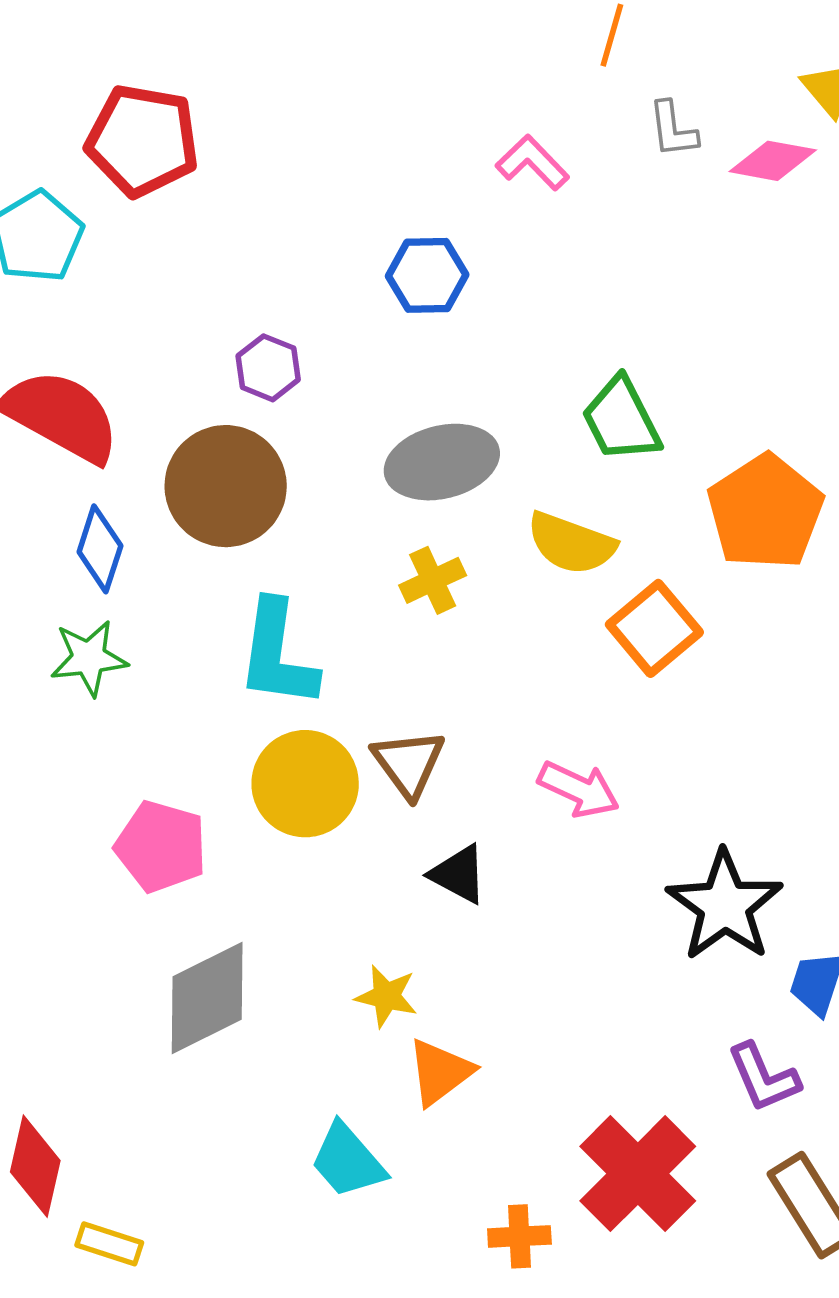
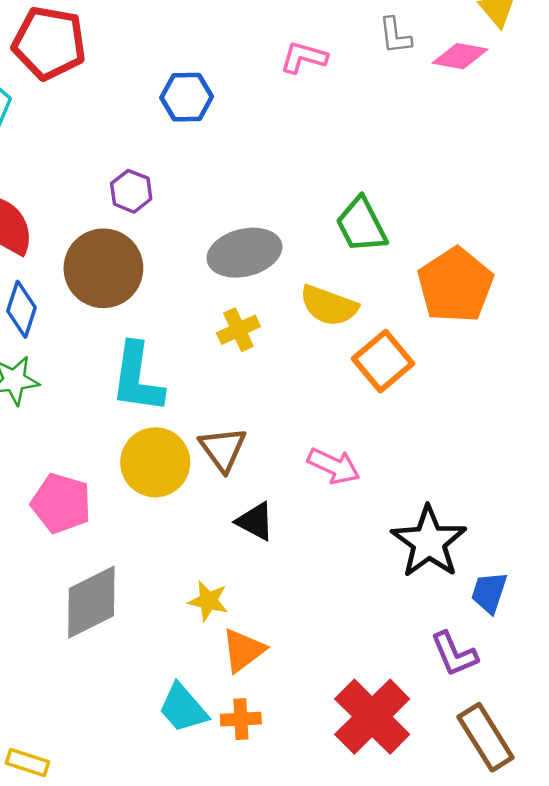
pink L-shape: (532, 163) -> (304, 57), turned -30
blue hexagon: (427, 275) -> (187, 97), moved
orange cross: (519, 1236) -> (241, 719), moved

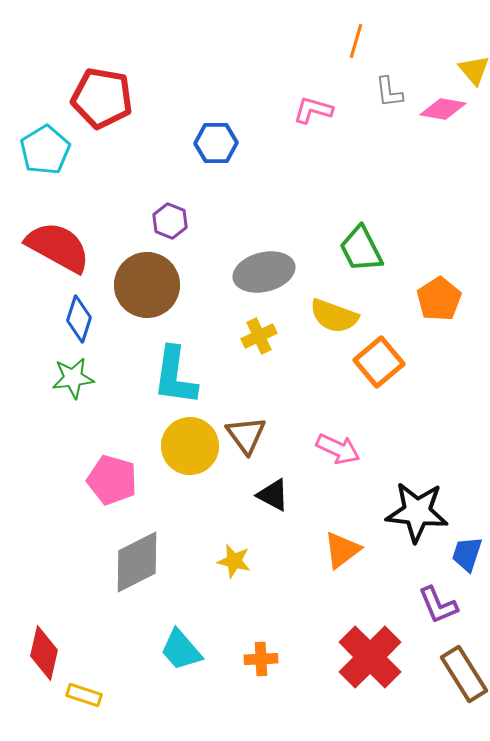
orange pentagon: (455, 285) -> (439, 299), size x0.7
black star: (429, 542) -> (417, 512), turned -30
orange triangle: (243, 650) -> (342, 550), moved
cyan trapezoid: (183, 708) -> (181, 650), moved

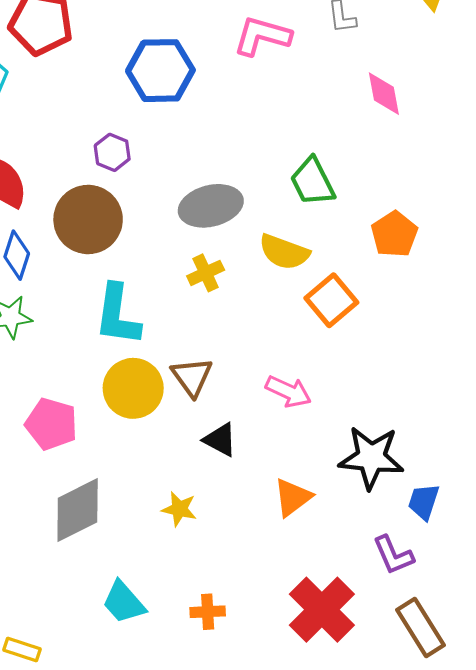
pink diamond: (443, 109) -> (384, 94), moved, turned 69
pink L-shape: (313, 110) -> (262, 36), size x1.4
blue hexagon: (216, 143) -> (160, 71), size x1.5

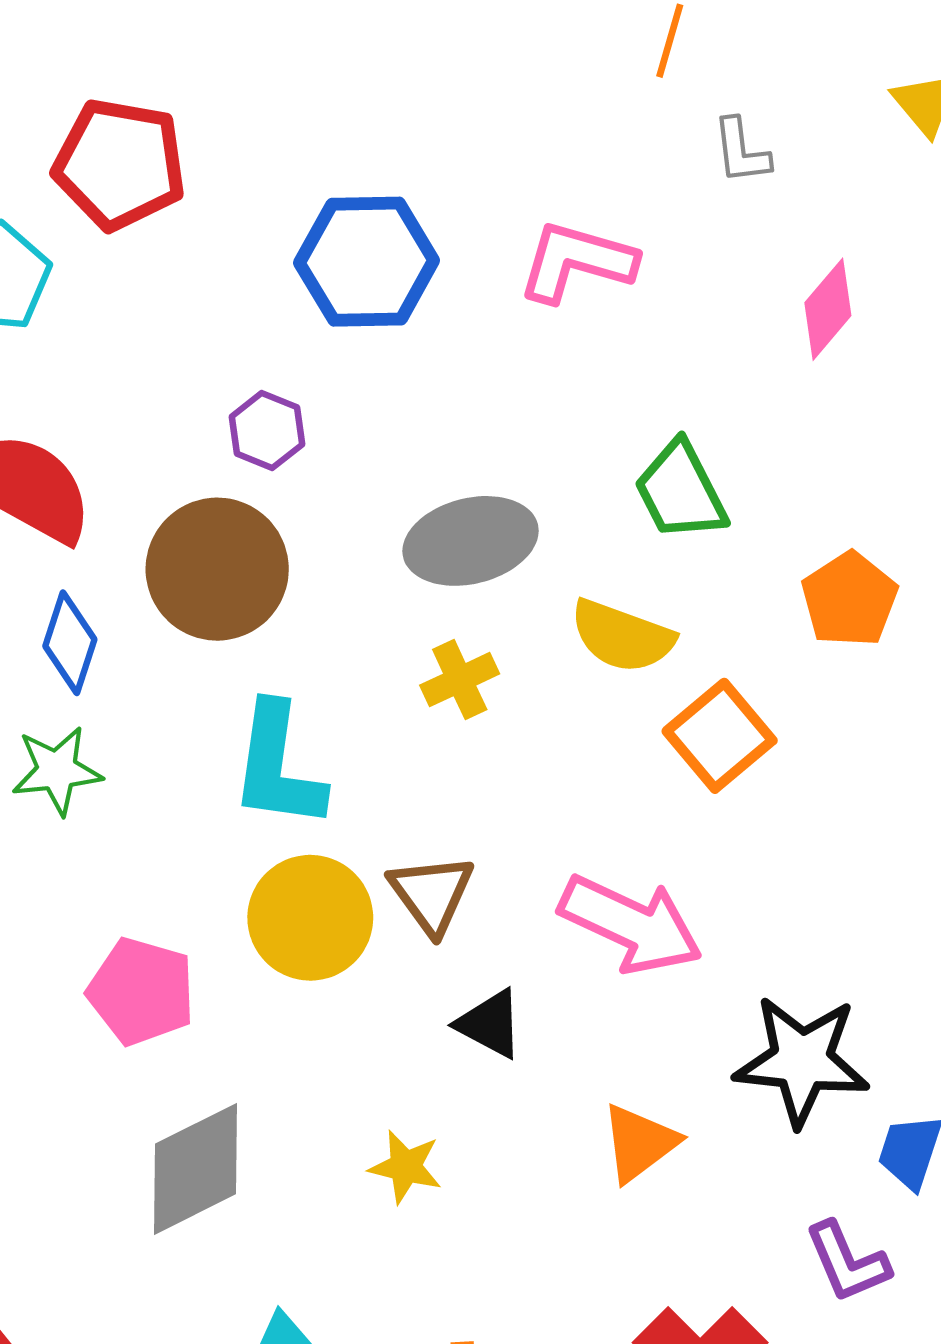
pink L-shape: (262, 36) -> (577, 262), moved
pink diamond: (384, 94) -> (828, 309), turned 51
pink arrow: (288, 391) -> (631, 924), size x1.5

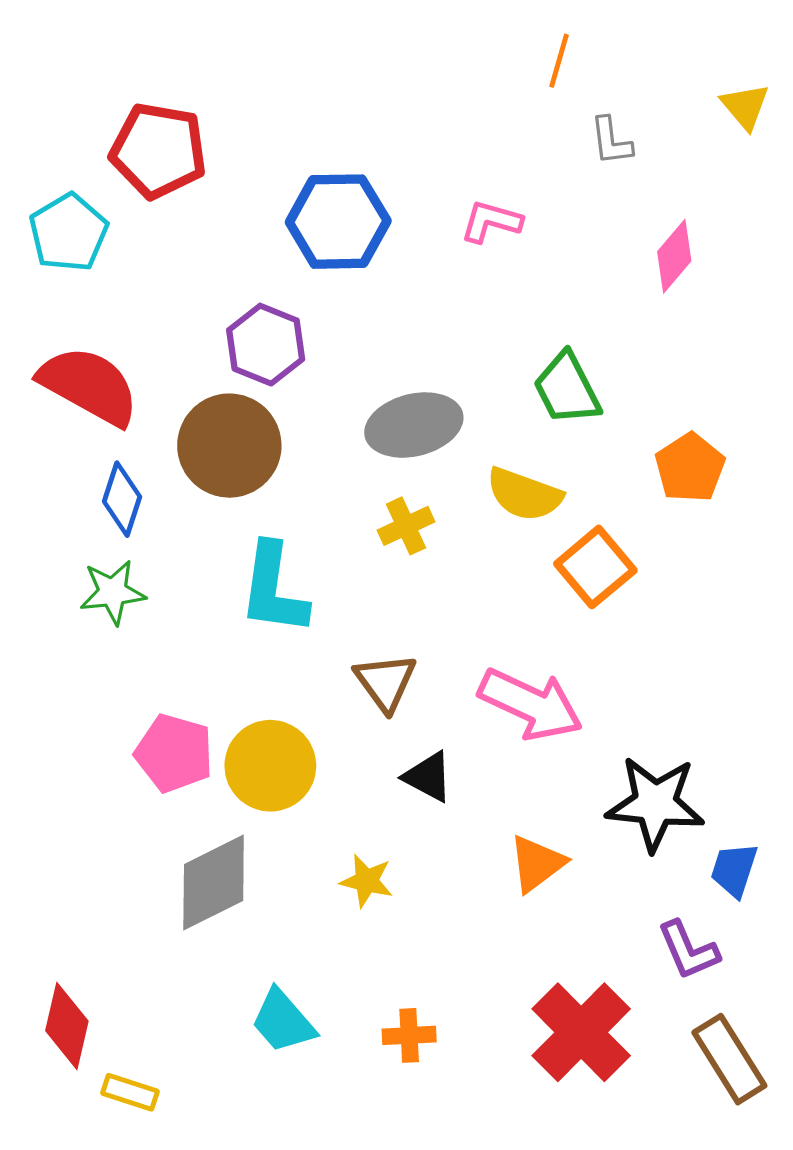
pink L-shape: (577, 262) -> (491, 222), size x0.7
purple hexagon: (267, 431) -> (266, 345), size x1.4
yellow circle: (310, 918) -> (270, 766), moved

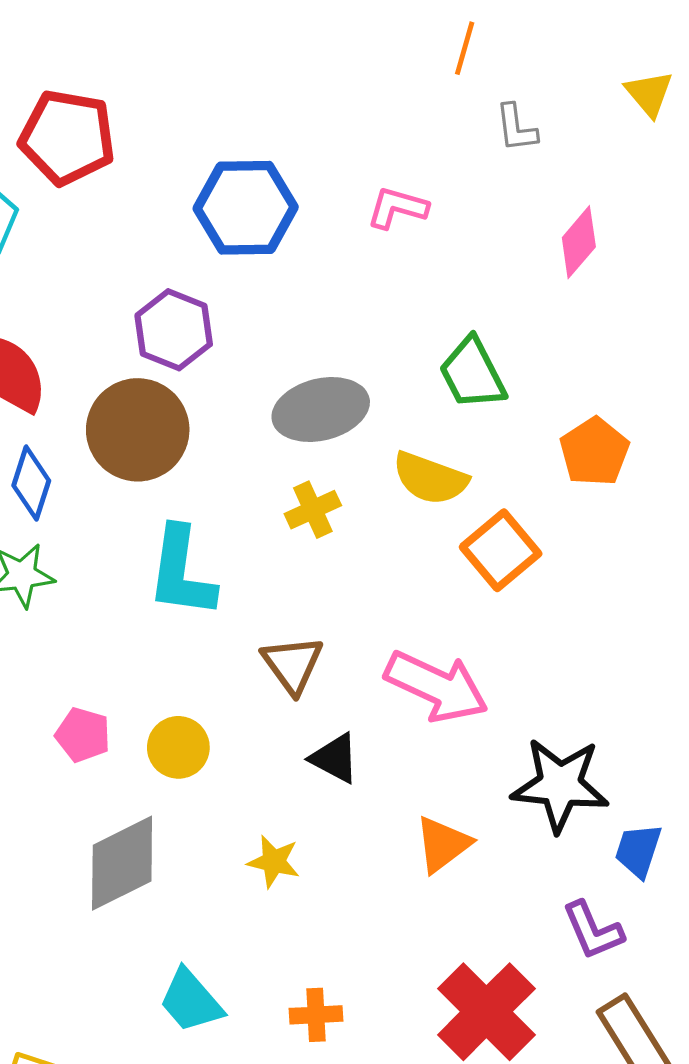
pink pentagon: (174, 753) -> (83, 735), size x0.7
yellow circle: (270, 766) -> (178, 747), size x0.7

